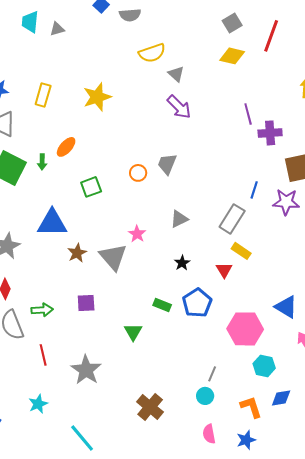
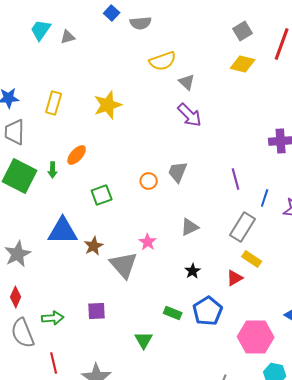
cyan trapezoid: (30, 22) -> (41, 30), turned 30
purple line: (248, 114) -> (236, 179), moved
brown star: (77, 253) -> (94, 246), moved
red triangle: (224, 270) -> (235, 278), turned 30

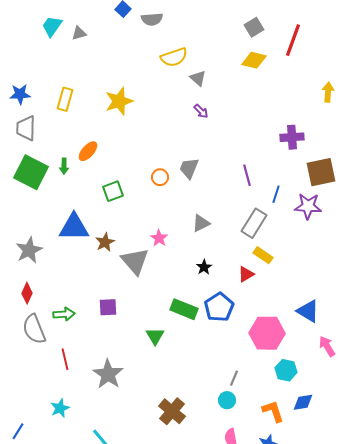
purple arrow: (190, 115) -> (201, 111), size x0.6
green rectangle: (173, 313) -> (184, 309), size x1.5

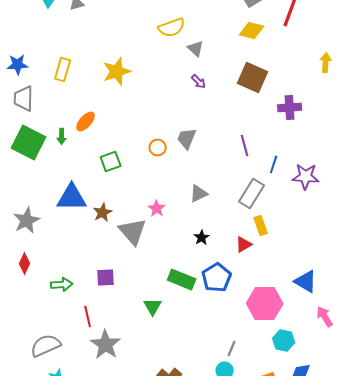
brown square: (321, 172) -> (253, 78), moved, turned 36
yellow rectangle: (263, 255) -> (261, 226), turned 36
gray semicircle: (34, 329) -> (46, 346), moved, turned 88
red line: (65, 359) -> (88, 316), moved

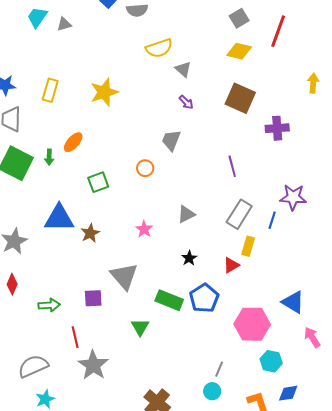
gray trapezoid: (187, 138) -> (171, 140), moved
blue line: (274, 164) -> (272, 220), moved
yellow rectangle: (261, 226) -> (248, 246), turned 36
gray triangle: (133, 232) -> (124, 276), moved

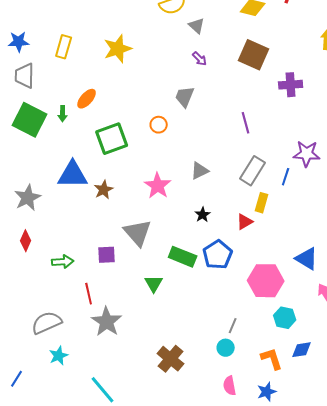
green square: (98, 182) -> (112, 139), size x1.5
pink star: (144, 229) -> (158, 186), size x1.5

